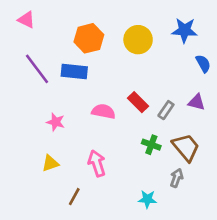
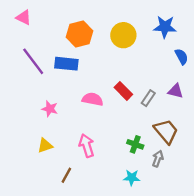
green cross: (151, 145) -> (135, 144), moved

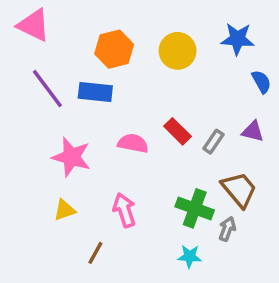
pink triangle: (24, 17) -> (34, 25), size x1.5
pink star: (50, 109) -> (71, 157), size x1.6
green cross: (135, 144) -> (195, 208), size x1.5

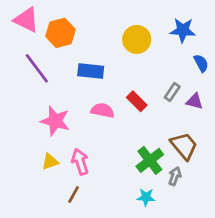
orange hexagon: (114, 49) -> (60, 33), moved
blue rectangle: (95, 92) -> (91, 71), moved
gray rectangle: (213, 142) -> (172, 92), moved
green cross: (195, 208) -> (150, 160), turned 32
pink arrow: (124, 210) -> (80, 162), moved

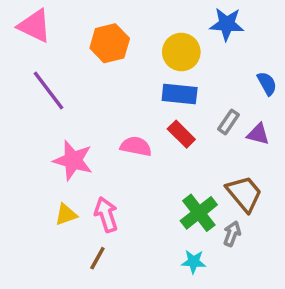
blue star: (183, 30) -> (227, 24), moved
orange hexagon: (60, 33) -> (110, 43), moved
blue rectangle: (91, 71) -> (180, 94), moved

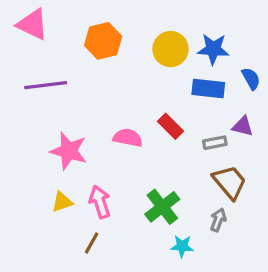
blue star: (227, 24) -> (213, 49), moved
purple line: (49, 90) -> (46, 85), turned -60
blue rectangle: (180, 94) -> (208, 88), moved
gray rectangle: (228, 122) -> (215, 143), moved, turned 45
green cross: (199, 213) -> (162, 207), moved

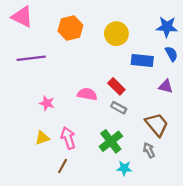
blue star: (213, 49) -> (167, 27), moved
gray rectangle: (215, 143) -> (119, 108), moved, turned 40
pink star: (69, 151) -> (47, 103), size x0.6
gray arrow: (218, 220) -> (149, 150), turned -48

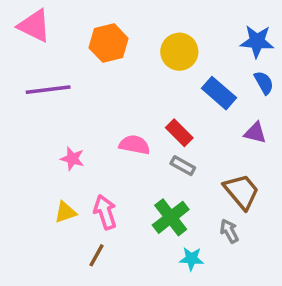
blue rectangle: (142, 61) -> (219, 93), turned 35

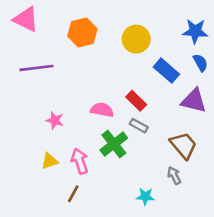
purple triangle: (255, 133) -> (194, 101), size x1.5
green cross: (171, 217) -> (114, 144), moved

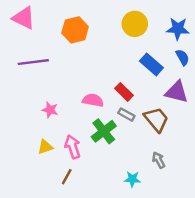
yellow circle: (136, 39) -> (135, 24), moved
brown trapezoid: (183, 145) -> (156, 119), moved

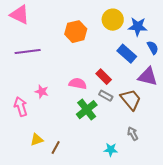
blue star: (178, 29) -> (138, 27), moved
orange hexagon: (75, 30) -> (76, 32), moved
yellow triangle: (45, 147) -> (37, 140), moved
pink arrow: (73, 147) -> (21, 107), moved

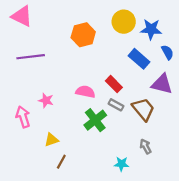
yellow triangle: (37, 140) -> (51, 140), moved

